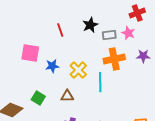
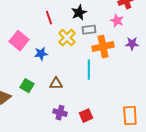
gray rectangle: (109, 35) -> (89, 30), moved
pink square: (30, 53) -> (19, 41), turned 30
yellow cross: (78, 70) -> (67, 38), moved

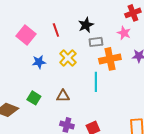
yellow cross: (67, 38) -> (68, 58), moved
pink square: (19, 41) -> (26, 35), moved
blue star: (41, 54) -> (39, 62), moved

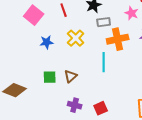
brown triangle: (63, 96) -> (71, 76), turned -40
green square: (34, 98) -> (50, 77), moved, turned -32

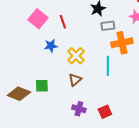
red line: (64, 10) -> (63, 22), moved
yellow cross: (76, 38) -> (76, 56), moved
green square: (50, 77) -> (42, 86), moved

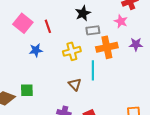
yellow cross: (76, 56) -> (72, 51), moved, turned 30
brown triangle: (75, 80) -> (75, 84), moved, turned -32

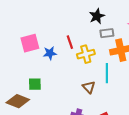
pink square: (23, 23) -> (30, 43), moved, turned 36
red line: (48, 26) -> (70, 42), moved
green square: (27, 90) -> (35, 84), moved

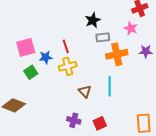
yellow cross: (86, 54) -> (68, 66), moved
cyan line: (107, 73) -> (110, 86), moved
green square: (35, 84) -> (31, 72), moved, turned -32

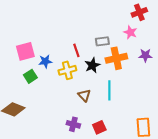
black star: (93, 20) -> (92, 65), moved
red line: (66, 46) -> (76, 50), moved

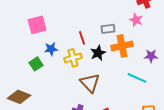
pink square: (25, 51) -> (37, 25), moved
purple star: (145, 55) -> (151, 56), moved
cyan line: (109, 90) -> (137, 78), moved, turned -66
brown triangle: (84, 95) -> (90, 83), size x1.5

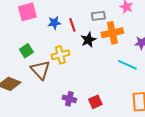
blue star: (51, 49) -> (54, 23), moved
yellow cross: (73, 58) -> (60, 55), moved
brown triangle: (90, 83) -> (40, 70), moved

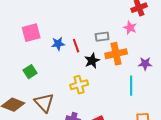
yellow cross: (60, 55) -> (79, 85), moved
cyan line: (127, 65) -> (131, 86), turned 66
brown triangle: (40, 70) -> (44, 103), moved

